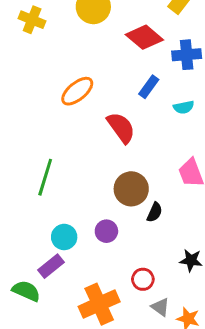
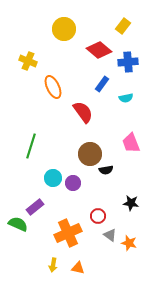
yellow cross: (32, 20) -> (28, 61), moved
orange ellipse: (77, 91) -> (53, 87), turned -75
black semicircle: (155, 212) -> (106, 170), turned 56
cyan circle: (64, 237) -> (53, 178), moved

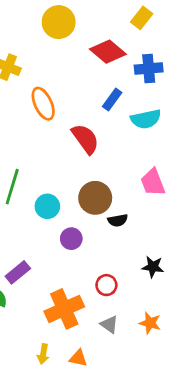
cyan semicircle: (126, 98) -> (146, 119), size x1.5
cyan circle: (53, 178) -> (47, 206), moved
gray triangle: (110, 235) -> (109, 324), moved

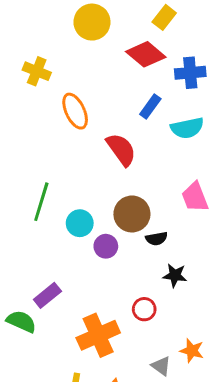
yellow rectangle: (142, 18) -> (164, 17), moved
purple circle: (71, 239) -> (106, 246), moved
black star: (153, 267) -> (175, 275), moved
gray triangle: (109, 324) -> (161, 366), moved

